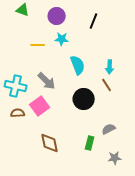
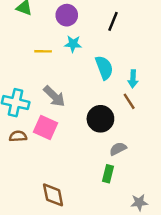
cyan semicircle: (78, 65) -> (104, 68), moved
pink square: (40, 106) -> (46, 128), turned -30
gray semicircle: (109, 129) -> (118, 149), moved
brown diamond: (50, 143) -> (53, 195), moved
gray star: (115, 158) -> (139, 202), moved

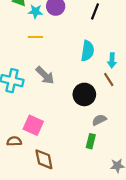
cyan star: (73, 44) -> (35, 11), moved
cyan semicircle: (104, 68) -> (88, 51), turned 30
pink square: (46, 128) -> (33, 125), moved
brown semicircle: (18, 136) -> (14, 141), moved

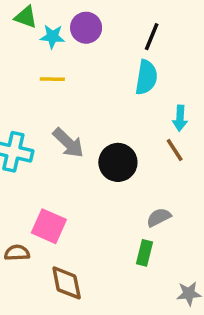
cyan semicircle: (88, 51) -> (146, 77), moved
black circle: (84, 94) -> (118, 162), moved

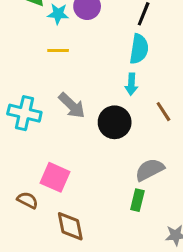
cyan arrow: (180, 118) -> (131, 84), moved
gray semicircle: (159, 217) -> (150, 170), size x1.4
brown semicircle: (17, 253) -> (27, 200), turned 30

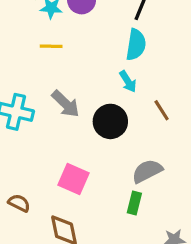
cyan arrow: (131, 84) -> (128, 81), turned -35
pink square: (55, 177) -> (74, 179), moved

